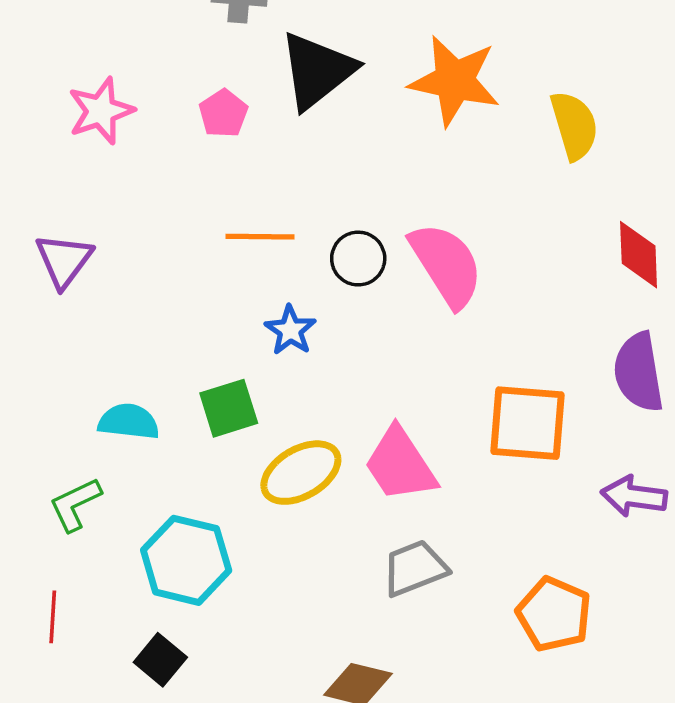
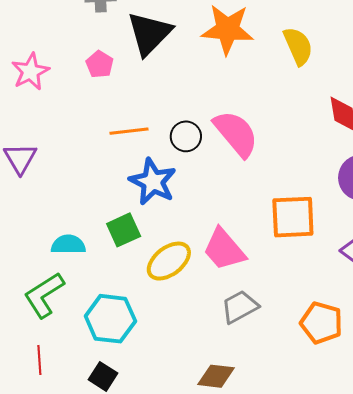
blue star: (290, 330) -> (153, 182), size x1.6
green L-shape: (75, 504) -> (44, 295), size x1.4

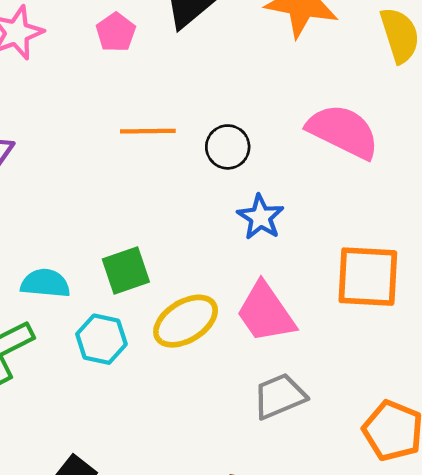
pink semicircle: (236, 134) -> (343, 131), moved, turned -30
blue star: (153, 182) -> (260, 217), moved, size x0.7
cyan hexagon: (110, 319) -> (101, 339), moved, size x0.7

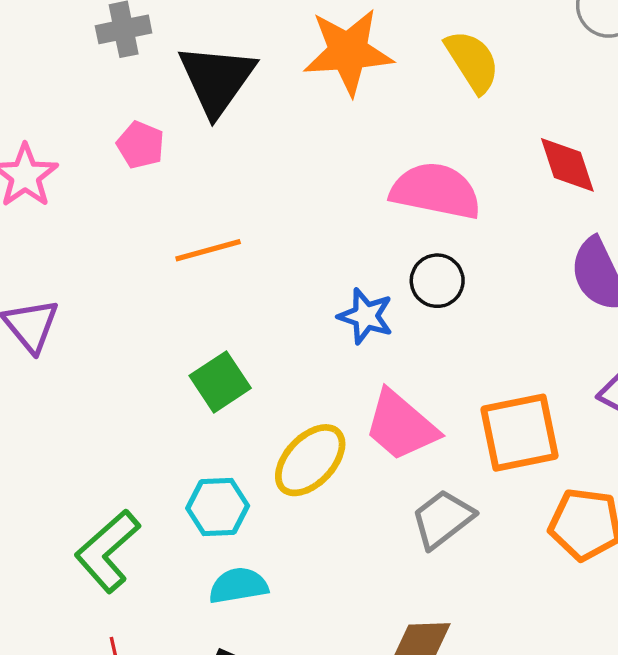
black circle: (228, 147) -> (437, 281), moved
green square: (126, 270) -> (220, 382), moved
orange square: (368, 277) -> (520, 433), moved
cyan semicircle: (45, 283) -> (238, 586), moved

